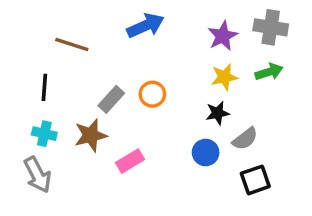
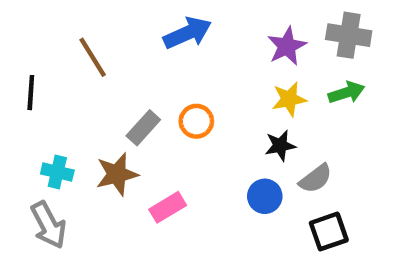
brown line: (72, 44) -> (93, 57), turned 40
black line: (44, 87) -> (31, 93), moved

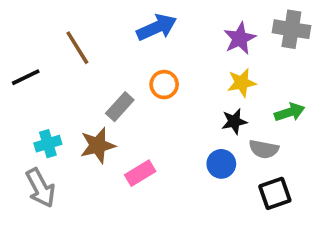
black line: (31, 93) -> (26, 77), turned 60
green arrow: (346, 93) -> (290, 112), moved
orange circle: (196, 121) -> (164, 85), moved
cyan cross: (57, 172) -> (48, 144), turned -30
gray semicircle: (316, 179) -> (264, 149), turned 48

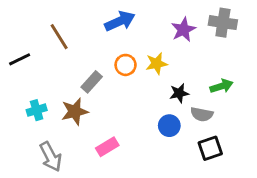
yellow star: (242, 83) -> (157, 64), moved
pink rectangle: (140, 173) -> (107, 147), moved
gray arrow: (40, 188) -> (51, 157), moved

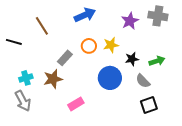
black line: (20, 59) -> (14, 42), turned 42
black star: (179, 93) -> (132, 59), moved
gray semicircle: (202, 114) -> (143, 81), turned 35
blue circle: (169, 126) -> (110, 78), moved, size x1.5
gray arrow: (51, 157) -> (23, 101), moved

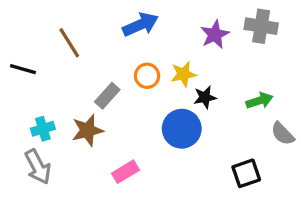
black star: (132, 59) -> (205, 97), moved
gray semicircle: (143, 81) -> (283, 134), moved

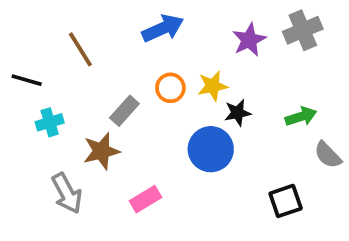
gray cross: (261, 26) -> (303, 30), turned -32
cyan cross: (43, 129) -> (50, 122), moved
gray arrow: (38, 167) -> (67, 193), moved

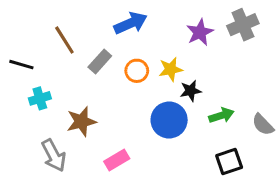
gray rectangle: (124, 111) -> (100, 62), moved
green arrow: (301, 117) -> (221, 115), moved

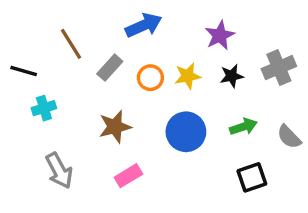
gray cross: (243, 25) -> (279, 68), moved
black star: (191, 91) -> (232, 76), moved
brown star: (81, 122) -> (115, 127), moved

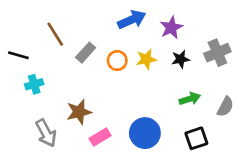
blue arrow: (144, 25) -> (132, 20), moved
brown star: (115, 127) -> (79, 112), moved
blue circle: (186, 132) -> (145, 133), moved
gray semicircle: (289, 137) -> (225, 107), turned -108

